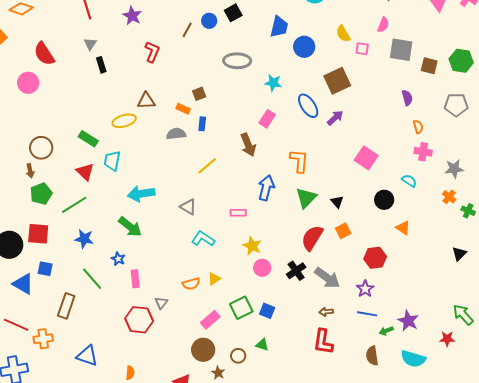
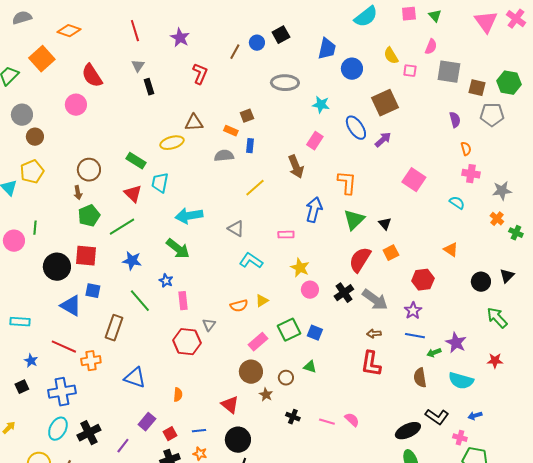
gray pentagon: (456, 105) -> (492, 115), moved
black circle: (384, 200) -> (481, 282), moved
green arrow: (463, 315) -> (497, 318), moved

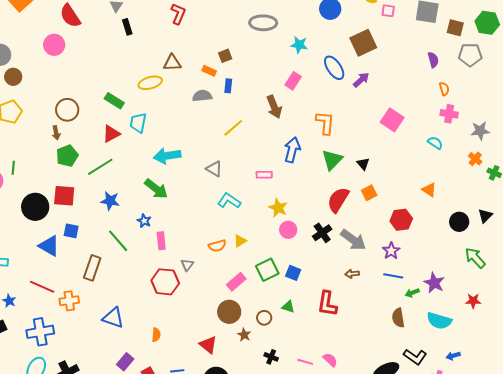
red triangle: (133, 194) -> (111, 134), turned 48
red L-shape: (371, 364) -> (327, 304), moved

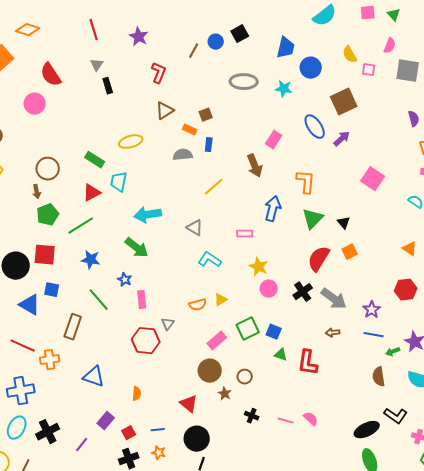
cyan star: (299, 45) -> (284, 89), moved
brown triangle: (172, 63) -> (165, 111), moved, turned -30
red hexagon: (401, 220) -> (406, 290), moved
green triangle: (288, 307) -> (281, 355), moved

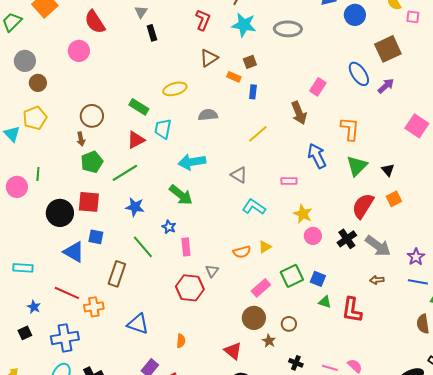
cyan star: (284, 89) -> (244, 25), moved, size x1.4
gray semicircle: (183, 155) -> (208, 115), moved
blue arrow: (273, 209) -> (317, 156), turned -40

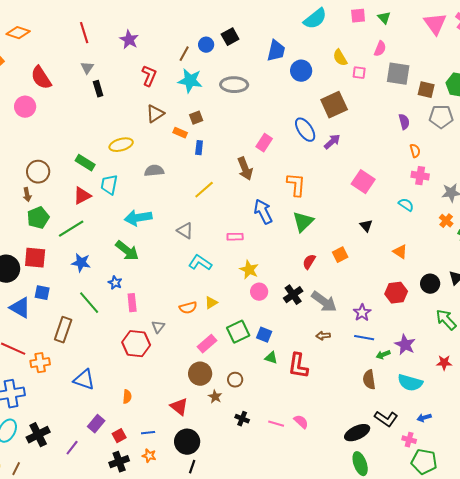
black triangle: (388, 170) -> (366, 226), moved
red semicircle: (363, 206) -> (309, 262), size x0.6

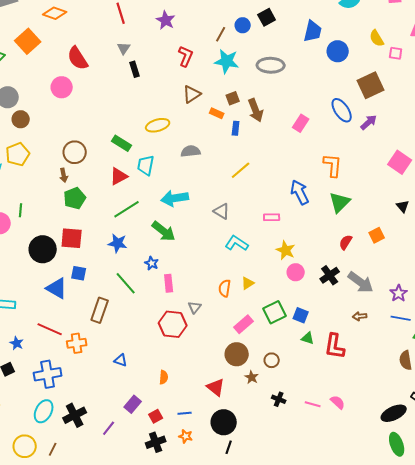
brown arrow: (245, 169) -> (256, 110), moved
green line: (71, 229) -> (127, 209), moved
orange semicircle: (188, 308) -> (225, 288), turned 114
blue triangle: (84, 380) -> (121, 360), size x0.6

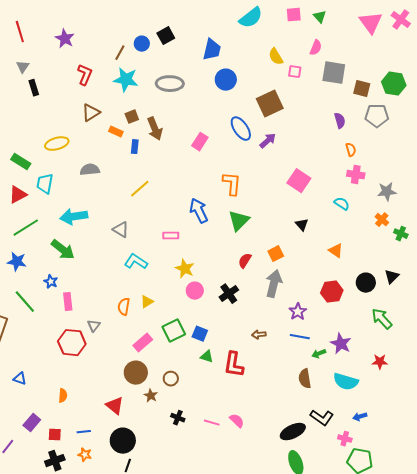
blue circle: (338, 51) -> (226, 80), moved
gray arrow: (361, 282) -> (274, 284), moved, turned -112
red square: (156, 416) -> (55, 435), turned 32

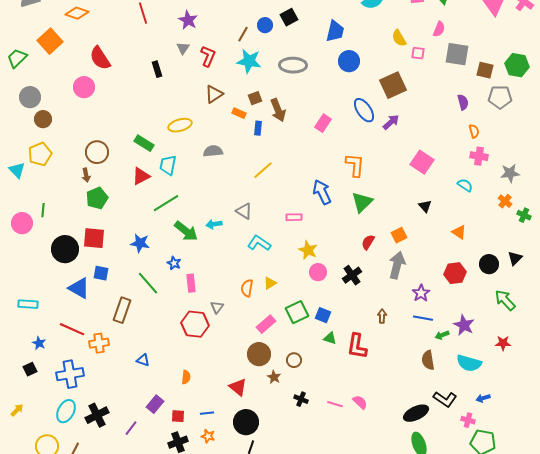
gray triangle: (23, 67) -> (183, 48), moved
cyan arrow: (74, 217) -> (214, 224), moved, size x0.6
green line: (26, 228) -> (166, 203), moved
brown arrow: (259, 335) -> (382, 316), turned 96

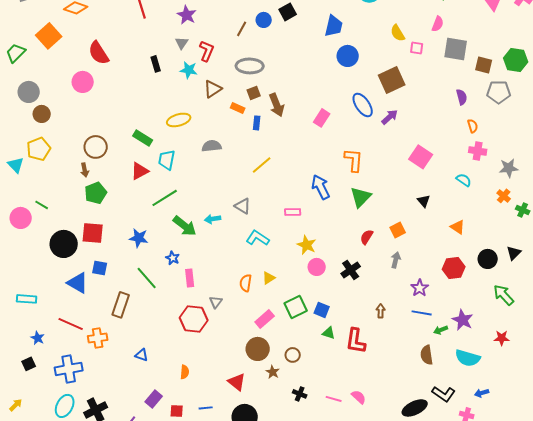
cyan star: (249, 61) -> (189, 70), moved, size x0.7
gray ellipse: (293, 65) -> (250, 66), moved
green line: (43, 210) -> (42, 205), turned -64
gray arrow: (397, 265) -> (396, 260), size x0.6

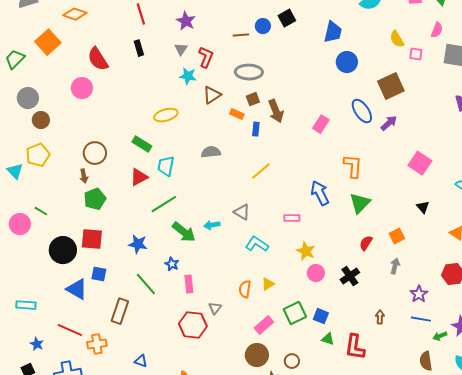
brown line: (242, 29) -> (241, 35), turned 56
black rectangle: (156, 64) -> (139, 48), moved
yellow ellipse: (179, 120) -> (166, 115), moved

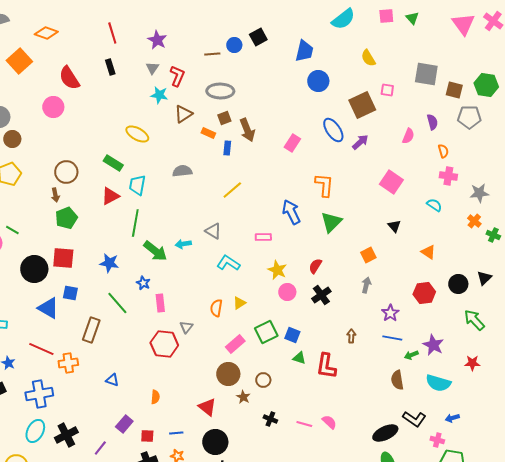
pink semicircle: (437, 30) -> (408, 136), moved
pink square: (416, 54) -> (387, 90), moved
yellow ellipse: (166, 115) -> (137, 134), turned 45
green line: (164, 204) -> (135, 223), turned -48
red semicircle: (366, 243) -> (315, 266), moved

